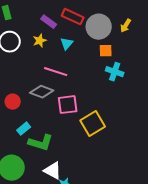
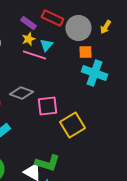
yellow star: (40, 41) -> (28, 39), moved
pink line: (56, 72) -> (34, 55), moved
cyan cross: (115, 72) -> (94, 73), size x1.4
green L-shape: (41, 143) -> (48, 163), moved

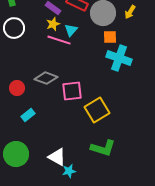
green L-shape: (48, 163) -> (103, 148), moved

